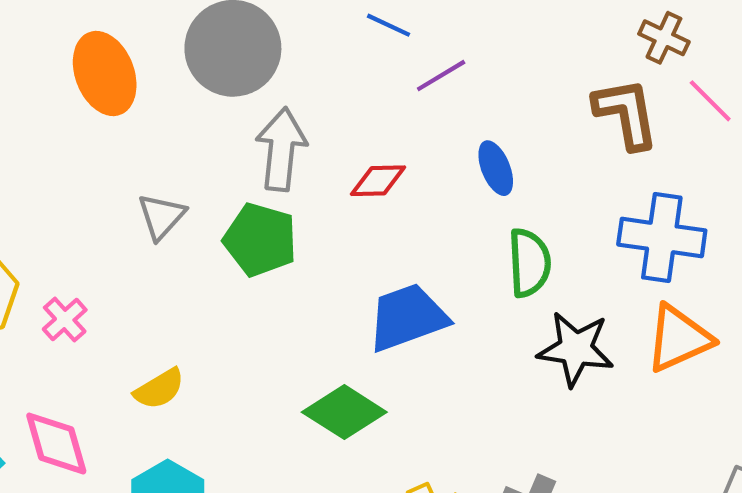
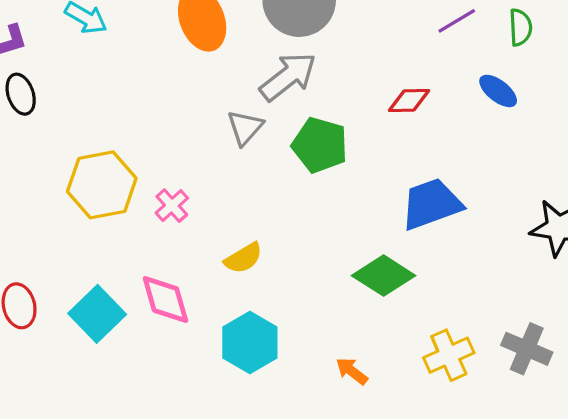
gray arrow: (281, 149) -> (288, 77), moved, turned 46
blue ellipse: (496, 168) -> (498, 91), turned -30
green semicircle: (529, 263) -> (520, 27), moved, size x0.7

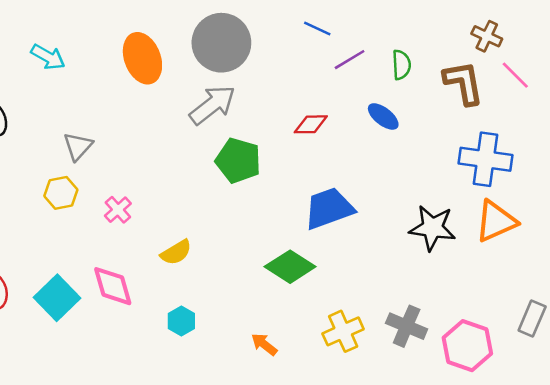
gray triangle: (245, 128) -> (78, 146), moved
yellow hexagon: (102, 185) -> (61, 193), size x0.6
cyan hexagon: (250, 342) -> (181, 321), size x0.6

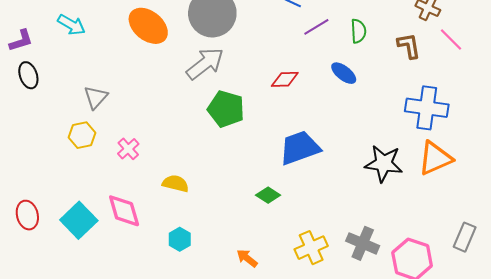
orange ellipse: (142, 58) -> (148, 26), turned -30
brown L-shape: (463, 83) -> (409, 46), size x0.7
yellow semicircle: (176, 252) -> (176, 183), turned -135
green diamond: (290, 267) -> (268, 195), size x0.6

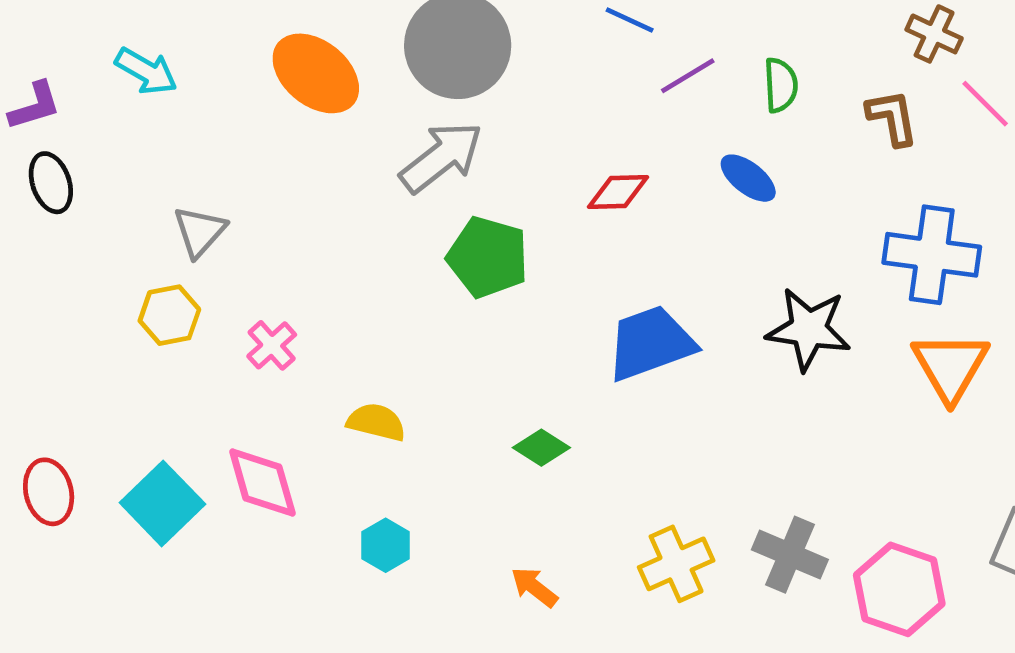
orange triangle: (435, 158) -> (950, 366), turned -36
black star: (384, 164) -> (809, 329), moved
green diamond: (268, 195) -> (541, 448), moved

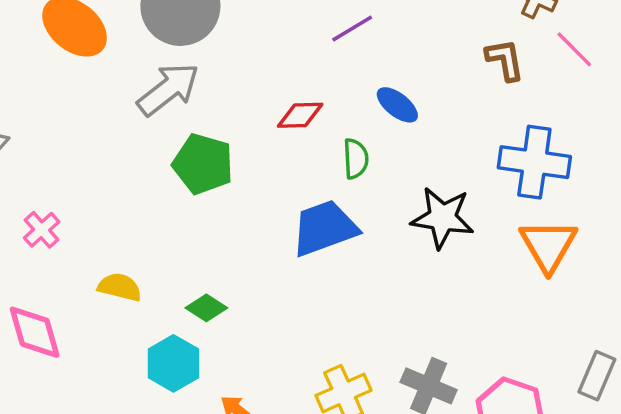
green semicircle: (781, 85) -> (356, 159), moved
green diamond: (541, 448) -> (206, 308), moved
cyan hexagon: (386, 545) -> (173, 363), moved, size x1.4

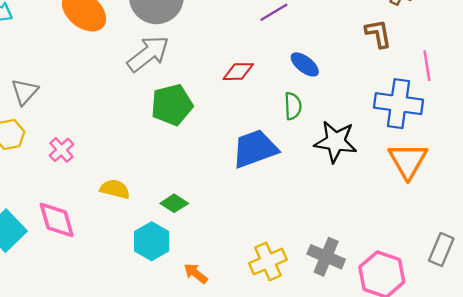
pink line: (574, 49) -> (427, 66), moved, turned 36
green semicircle: (356, 159) -> (293, 106), moved
green pentagon: (203, 164) -> (172, 105), turned -30

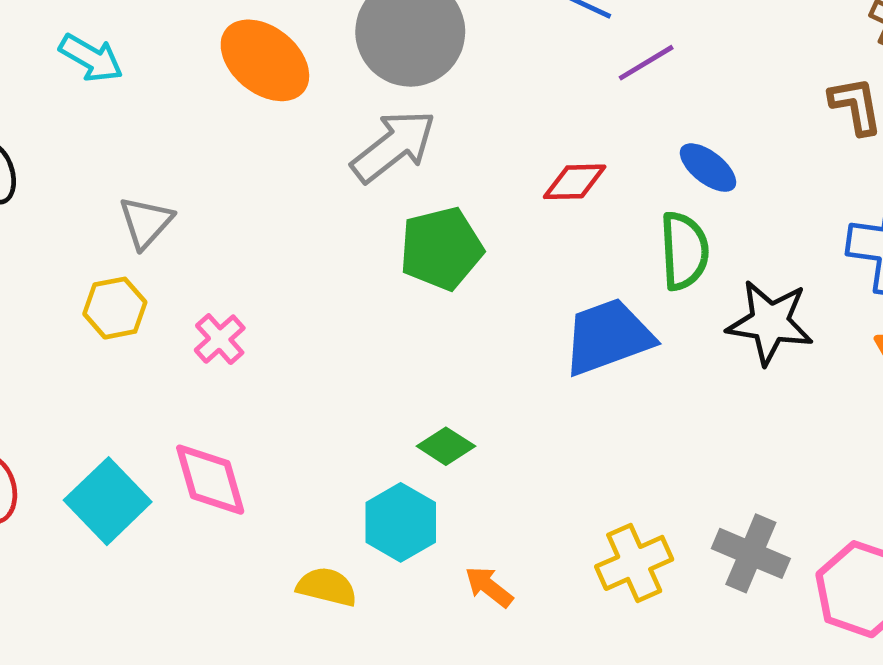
green semicircle: (293, 106) -> (684, 251), size x1.4
yellow semicircle: (115, 189) -> (327, 587), moved

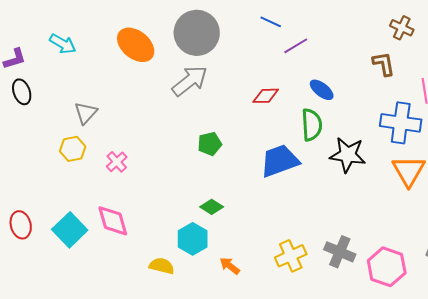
green pentagon: (441, 249) -> (210, 144), moved, size x0.7

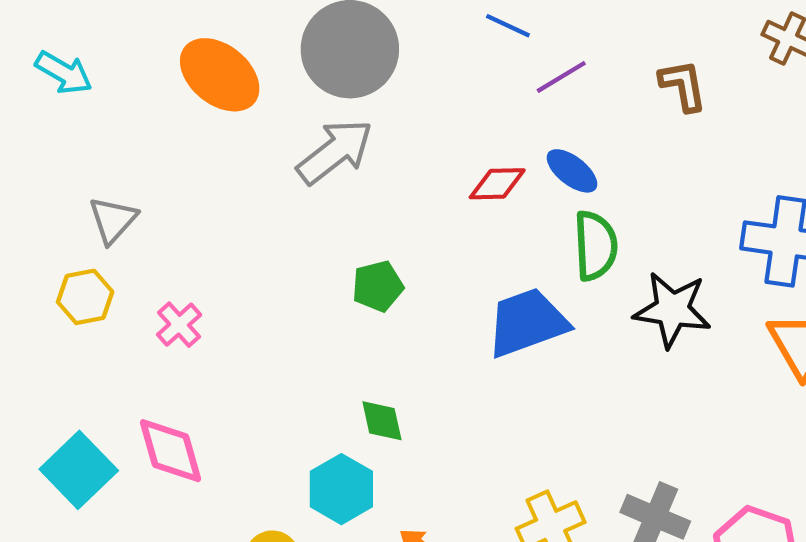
brown L-shape: (384, 64) -> (683, 85), moved
blue ellipse: (322, 90) -> (572, 171), moved
green diamond: (212, 207) -> (382, 421), turned 45

